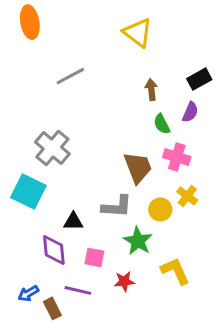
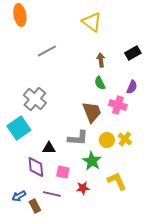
purple semicircle: (190, 112) -> (132, 87), moved
green semicircle: (162, 124) -> (100, 83), moved
cyan square: (28, 191) -> (19, 128), turned 30
yellow cross: (187, 196) -> (125, 139), moved

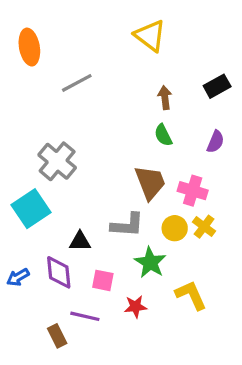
orange ellipse: (20, 15) -> (29, 47), moved
pink cross: (118, 105) -> (193, 191), moved
blue arrow: (19, 196) -> (18, 277), moved

